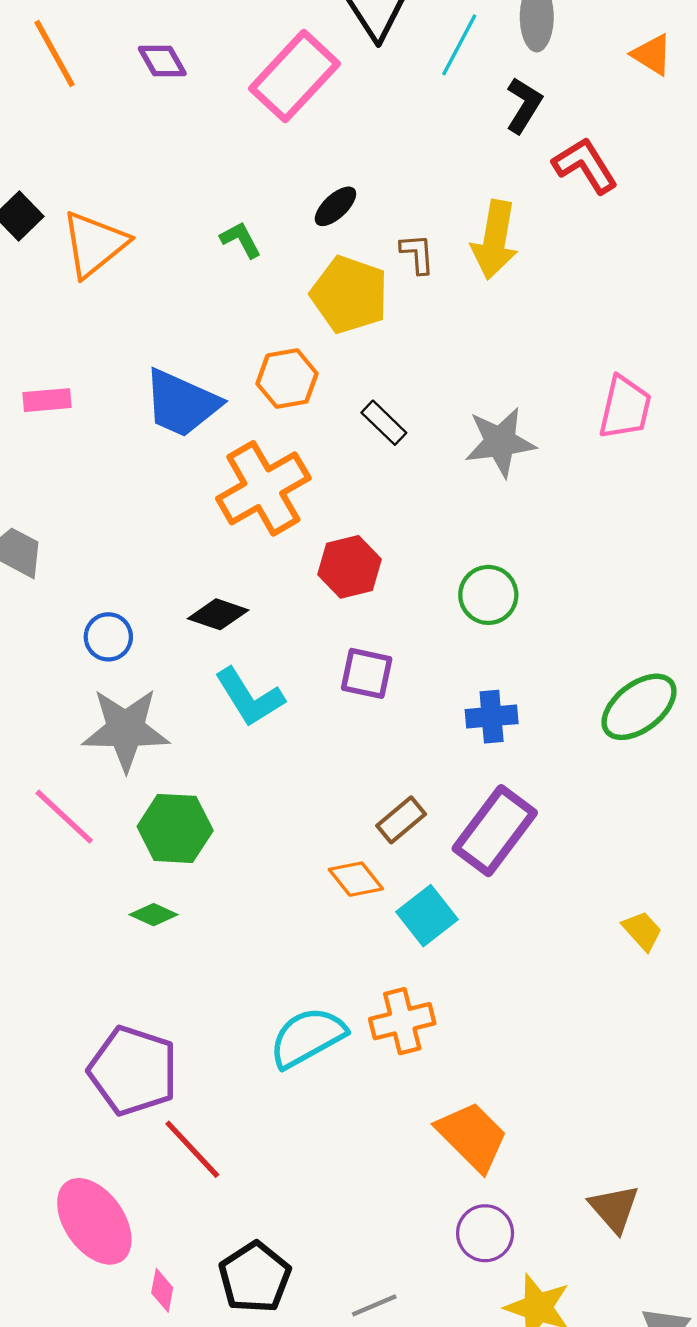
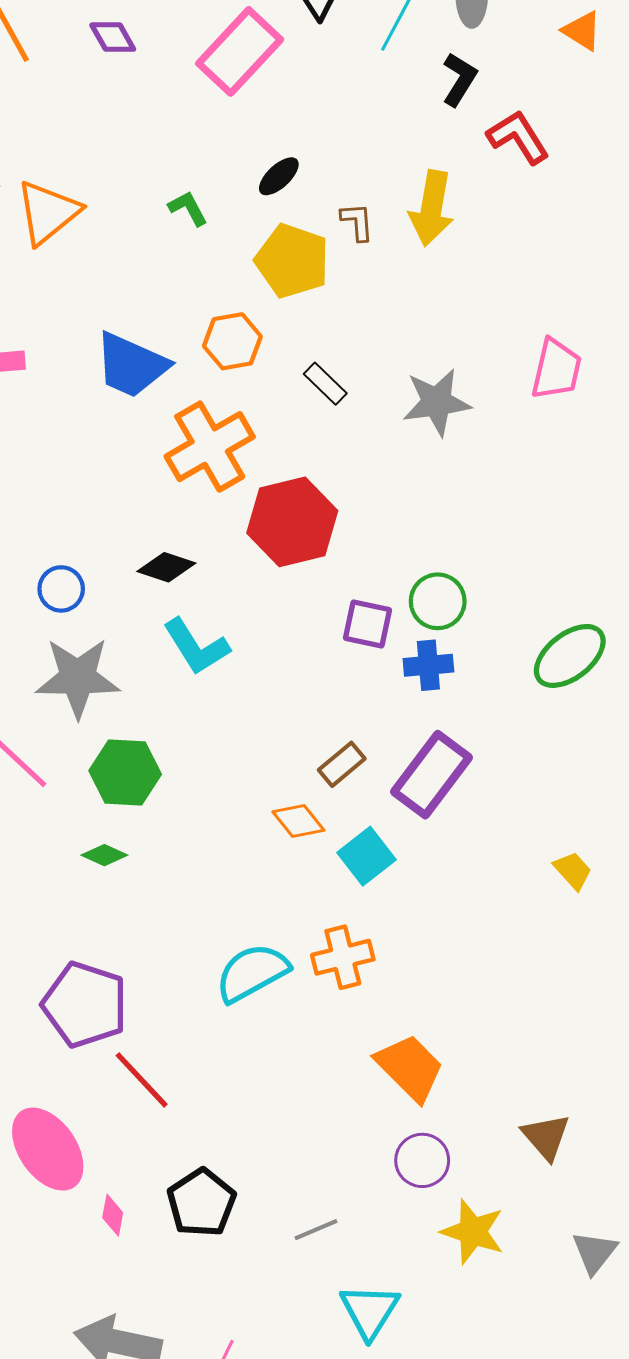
red hexagon: (349, 567) -> (292, 522), size x1.5
green circle: (488, 595) -> (438, 601), moved
purple square: (367, 673) -> (368, 624), moved

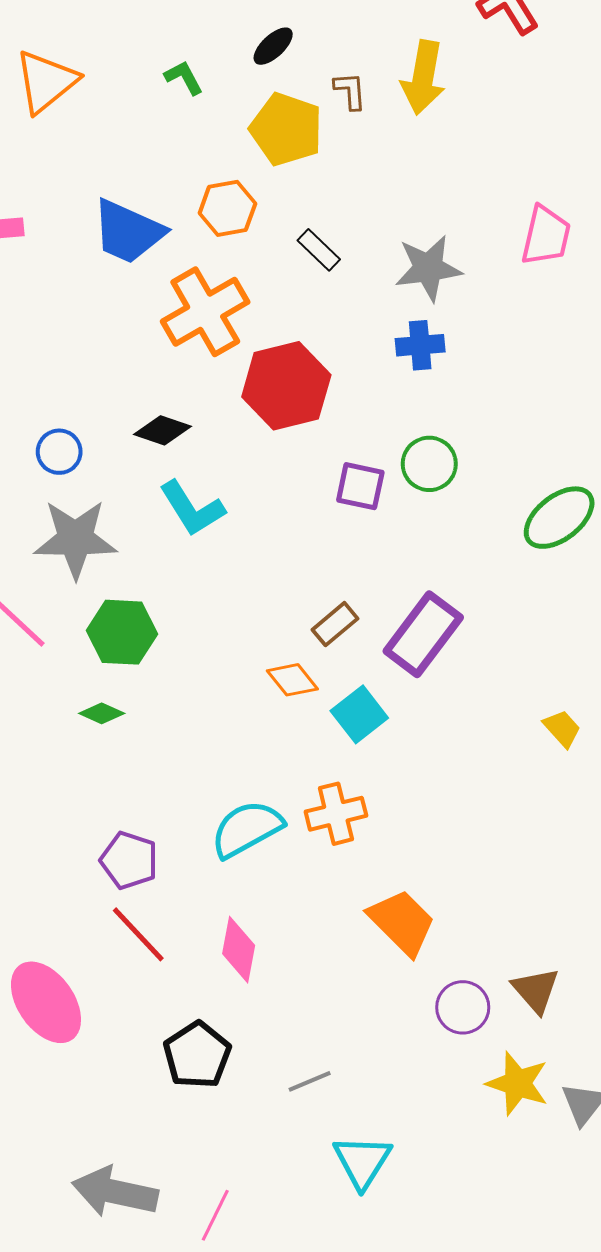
blue cross: (428, 665) -> (420, 345), moved
purple pentagon: (85, 1005) -> (129, 860), moved, size x0.7
purple circle: (422, 1160) -> (463, 1007), moved
pink diamond: (113, 1215) -> (239, 950), moved, size x1.6
yellow star: (473, 1232) -> (517, 1083), moved

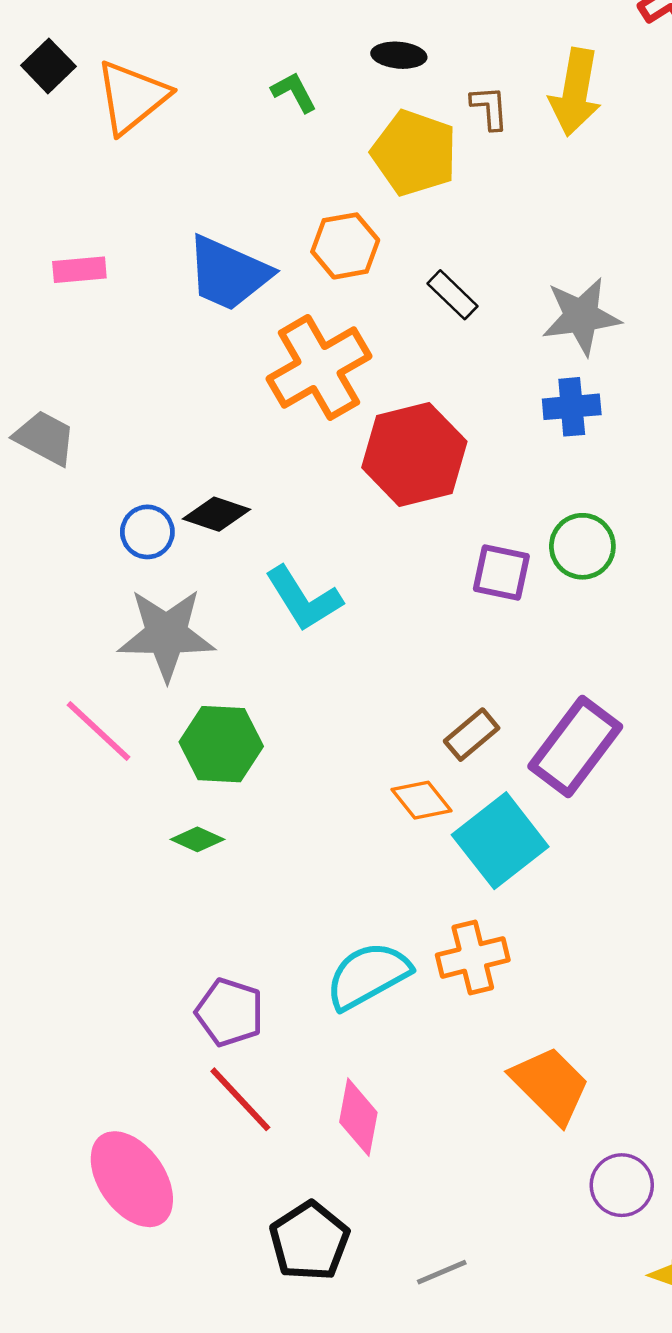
black ellipse: (273, 46) -> (399, 55), turned 48
black diamond: (163, 430) -> (217, 514), moved
cyan square: (359, 714) -> (500, 841), size x1.4

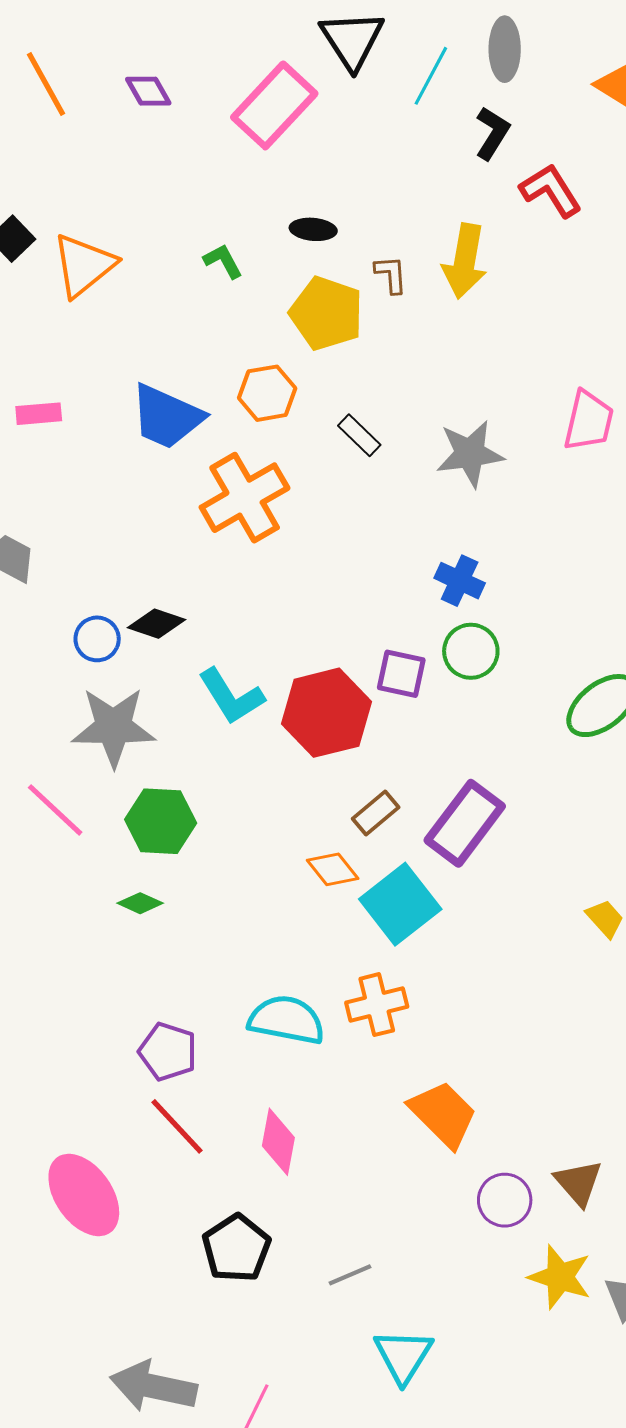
blue cross: (572, 407) -> (460, 581), moved, turned 30
red hexagon: (414, 454) -> (326, 713), moved
cyan semicircle: (368, 975) -> (287, 1020), turned 40

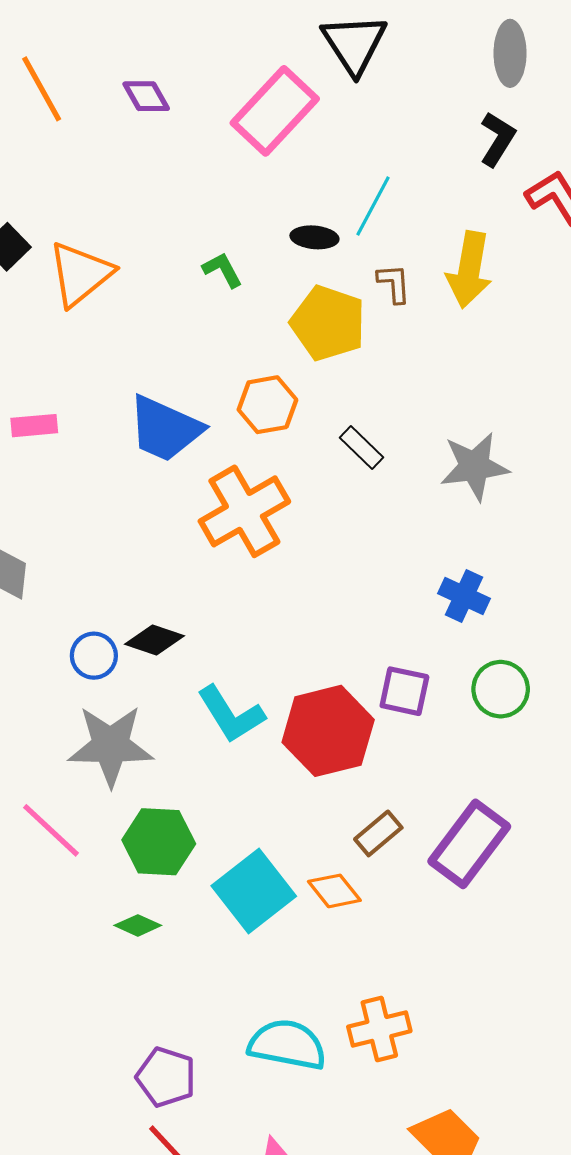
cyan line: (431, 76) -> (373, 206), moved
green circle: (471, 651) -> (501, 689), moved
cyan square: (400, 904) -> (254, 891), moved

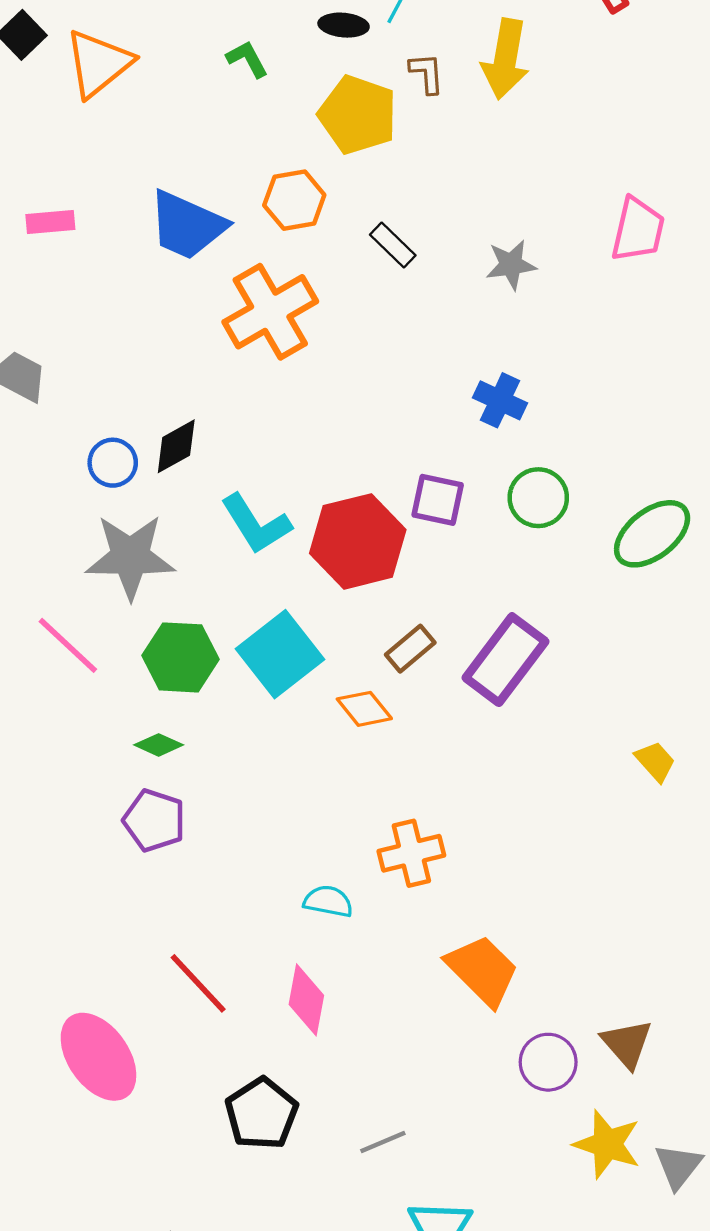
gray star: (474, 466) -> (511, 265), size x0.7
black diamond: (154, 640) -> (176, 446), turned -48
cyan square: (254, 891) -> (280, 654), moved
cyan semicircle: (287, 1045) -> (328, 901), moved, size x0.6
purple pentagon: (166, 1077) -> (154, 820), moved

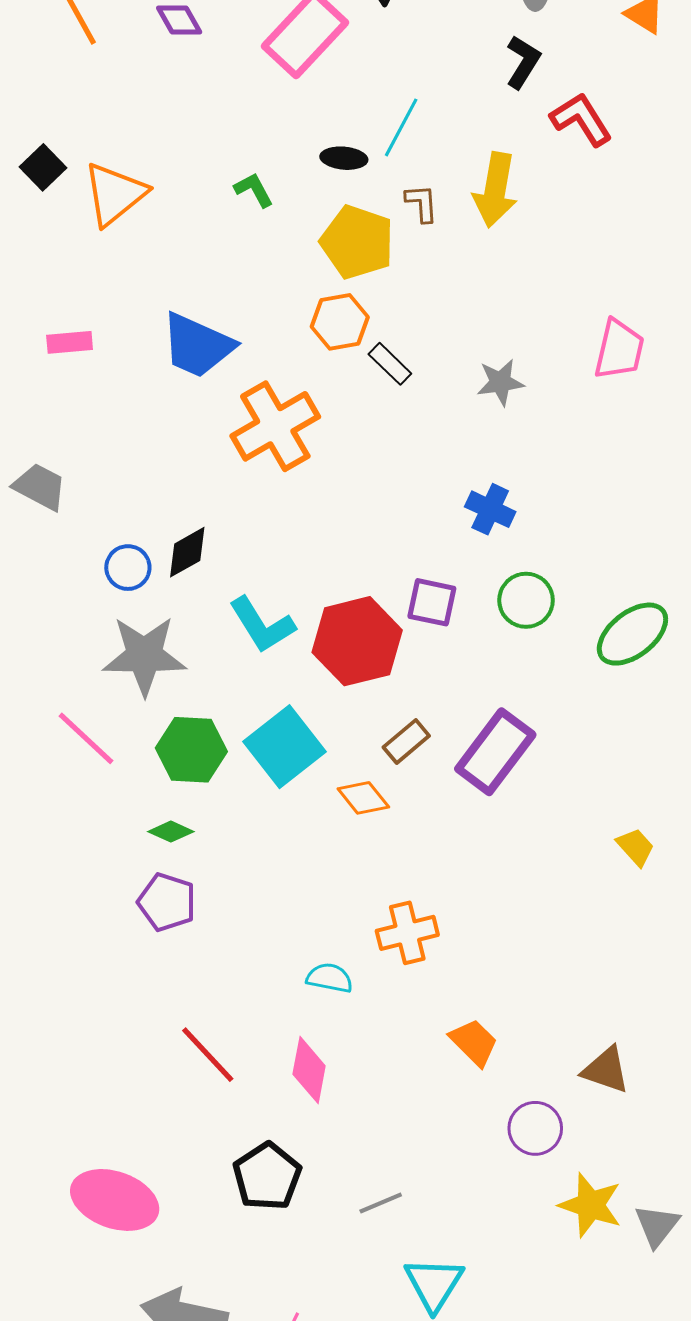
orange hexagon: (294, 200) -> (340, 322), moved
orange trapezoid: (482, 970) -> (474, 1042), size x0.7
brown triangle: (627, 1044) -> (606, 1070), moved, turned -30
pink ellipse: (98, 1057) -> (115, 1200), moved, turned -36

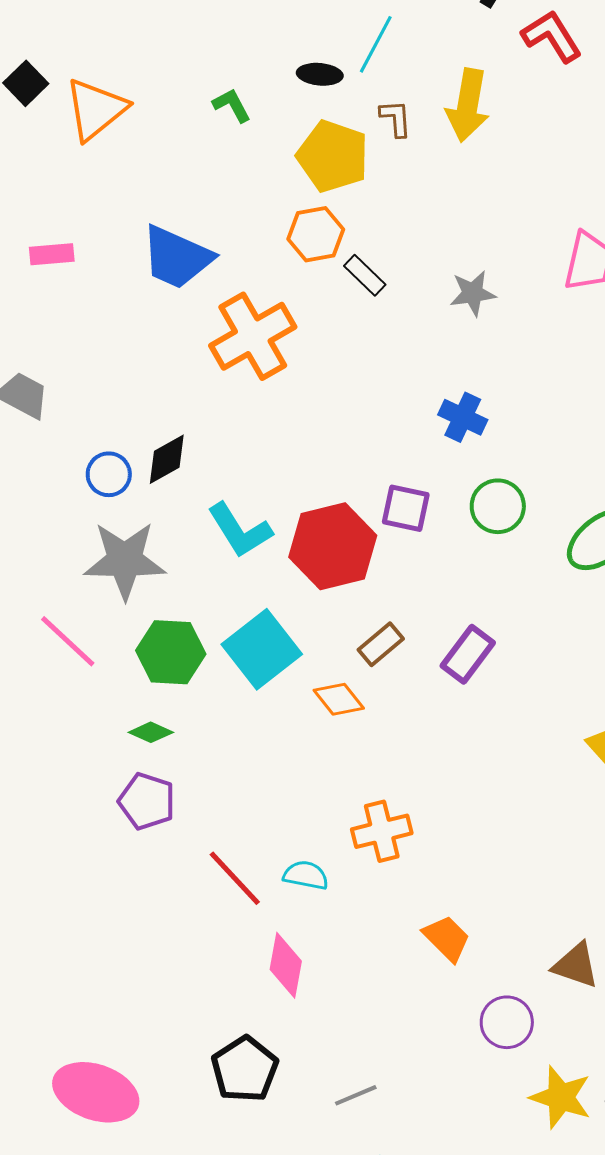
purple rectangle: (495, 752) -> (468, 654), size x0.7
red line: (208, 1055) -> (235, 878), moved

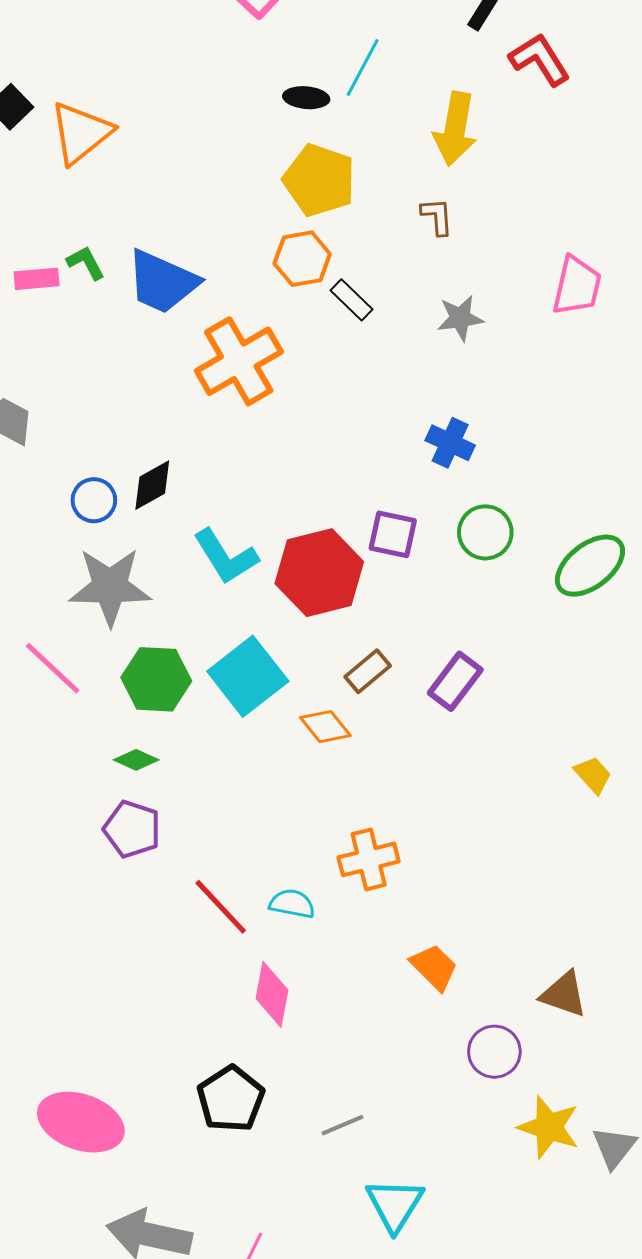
green L-shape: (232, 105) -> (86, 263), moved
brown L-shape: (396, 118) -> (437, 216), moved

